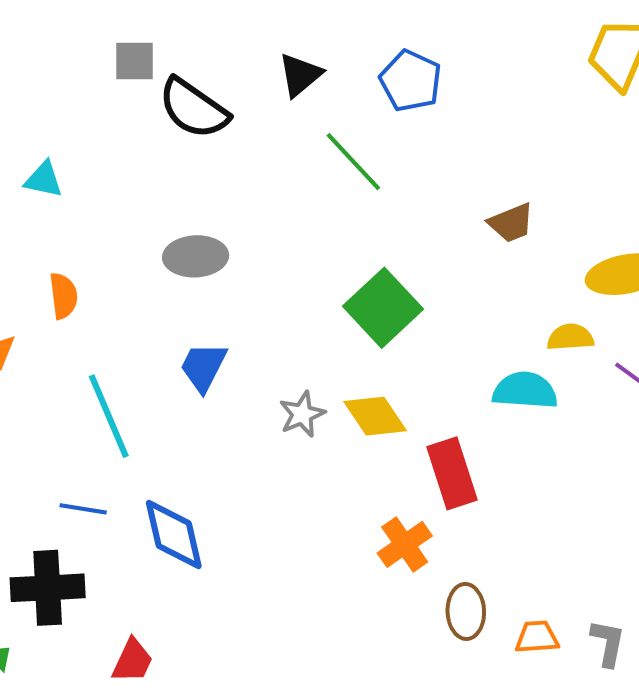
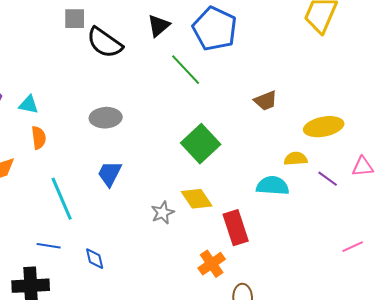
blue pentagon: (411, 81) -> (215, 29), size x1.4
cyan triangle: (44, 179) -> (29, 105), moved
gray star: (302, 414) -> (163, 213), moved
blue diamond: (174, 535) -> (95, 259), size x0.6

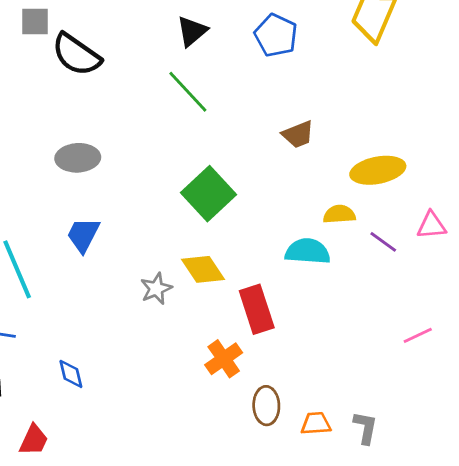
black triangle: (159, 26) -> (192, 31), moved
blue pentagon: (215, 29) -> (276, 35), moved, size x0.7
blue diamond: (95, 259) -> (71, 374), moved

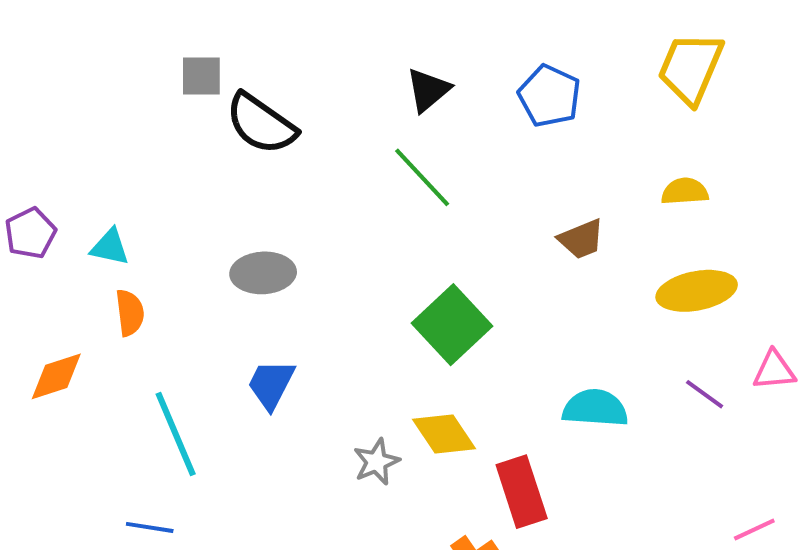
yellow semicircle: (339, 214) -> (685, 191), moved

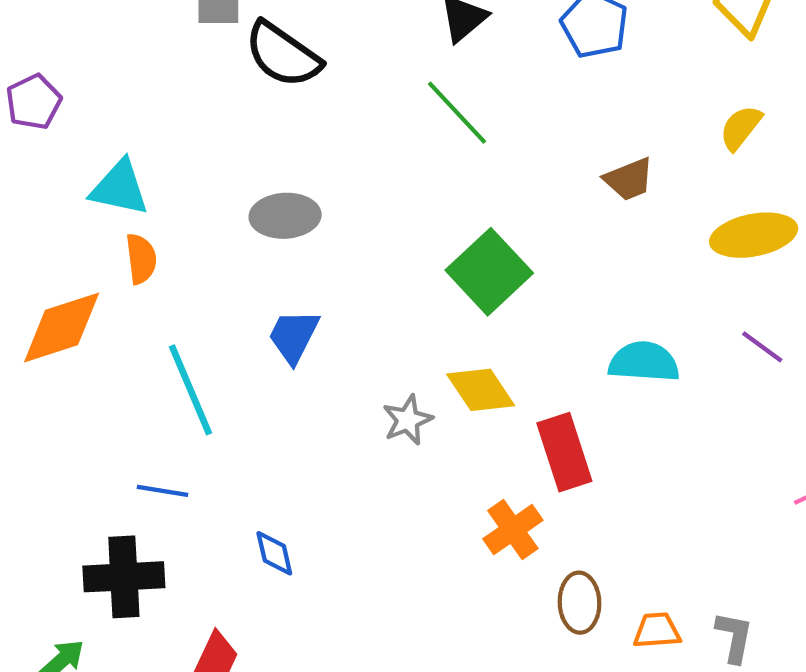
yellow semicircle: (685, 191) -> (741, 128), turned -48
purple pentagon: (30, 233) -> (34, 102), moved
cyan triangle: (110, 247) -> (120, 188), size x1.4
orange diamond: (56, 376) -> (62, 328), size x1.4

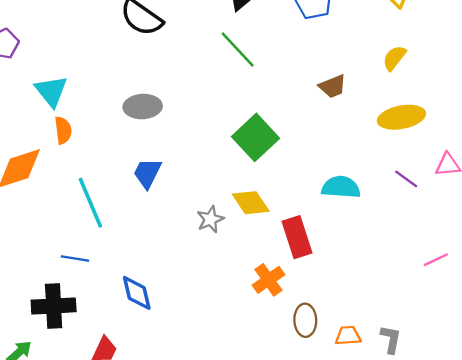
cyan triangle: (120, 188) -> (51, 91), turned 39
blue diamond: (274, 553) -> (137, 293), size x1.4

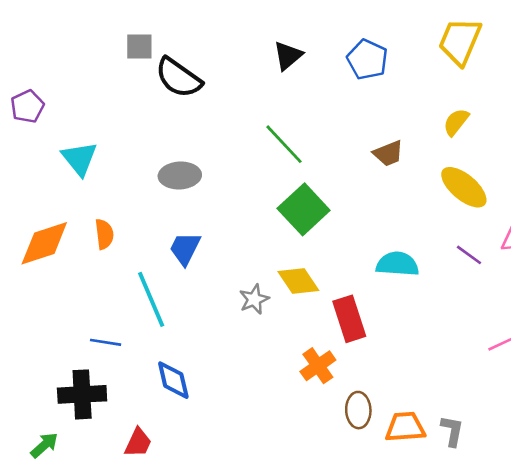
green line: (238, 50) -> (284, 144), moved
yellow ellipse: (401, 117) -> (464, 187), turned 51
orange semicircle: (63, 130) -> (104, 234), moved
cyan line: (90, 203) -> (151, 299), moved
orange trapezoid: (348, 336) -> (405, 427), size x1.4

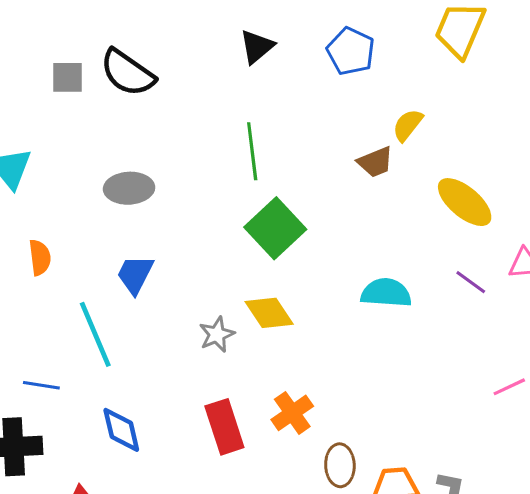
gray square: (139, 46) -> (67, 77), moved
yellow semicircle: (456, 122) -> (408, 125), moved
green line: (284, 144) -> (252, 151), turned 36
red rectangle: (349, 319) -> (224, 427), moved

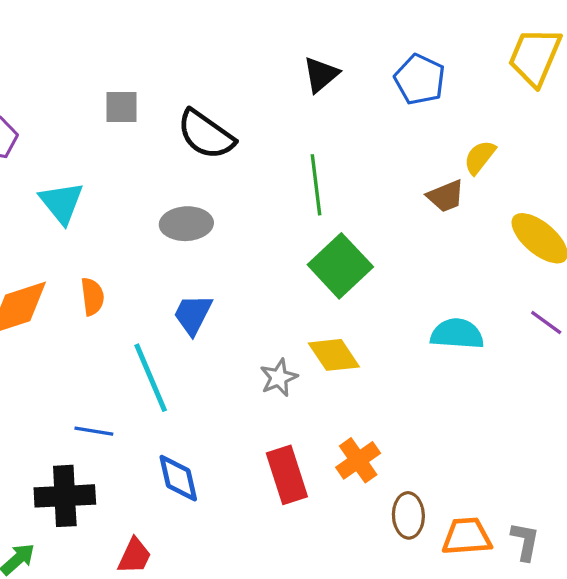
black semicircle: (128, 73) -> (206, 135), moved

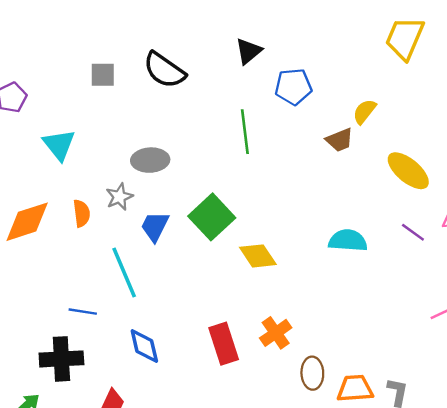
blue pentagon: (420, 79) -> (293, 87), moved, turned -30
black semicircle: (206, 135) -> (164, 70), moved
green square: (340, 266) -> (212, 217), moved
gray star: (279, 378) -> (119, 197), moved

